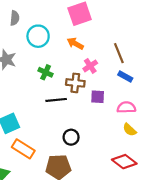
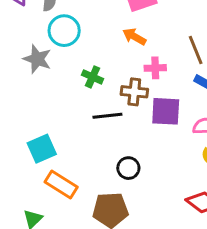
cyan circle: (38, 36) -> (64, 31), moved
pink cross: (90, 66) -> (155, 68), turned 32
purple square: (98, 97) -> (166, 111), size x1.5

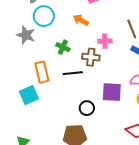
orange arrow: (134, 37) -> (81, 20), moved
purple square: (166, 111) -> (112, 92), moved
orange rectangle: (61, 184) -> (42, 72), moved, turned 45

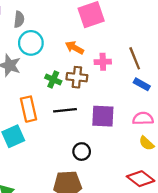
pink cross: (105, 41) -> (103, 62), moved
brown cross: (91, 57) -> (77, 77), moved
purple square: (112, 92) -> (103, 116), moved

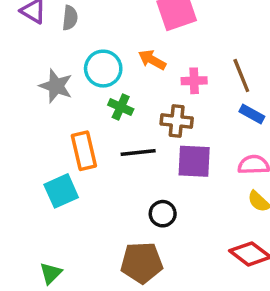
cyan circle: (31, 43) -> (103, 69), moved
brown cross: (77, 77) -> (177, 121), moved

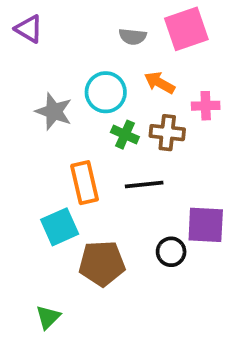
gray semicircle: (70, 18) -> (133, 37), moved, turned 90
brown cross: (177, 121) -> (167, 133), moved
purple square: (194, 161) -> (206, 225), moved
brown pentagon: (142, 263) -> (102, 263), moved

